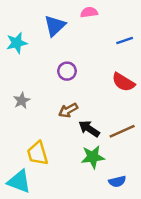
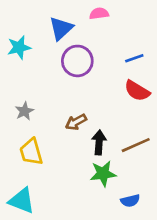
blue line: (125, 40) -> (134, 58), moved
purple circle: (67, 71) -> (77, 61), moved, size x1.5
black arrow: (89, 129) -> (99, 142), turned 60
yellow trapezoid: (38, 153) -> (31, 152), moved

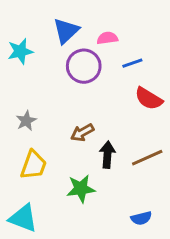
pink semicircle: (99, 13) -> (107, 38), moved
blue line: (134, 58) -> (132, 63), moved
yellow trapezoid: (31, 152) -> (34, 165), turned -144
green star: (103, 174) -> (81, 189), moved

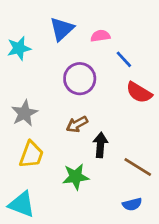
blue line: (132, 63) -> (124, 59), turned 66
purple circle: (84, 66) -> (80, 79), moved
gray star: (26, 121) -> (24, 113), size x1.4
brown line: (147, 158) -> (138, 167), moved, turned 56

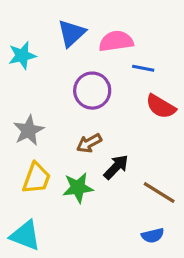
pink semicircle: (100, 36) -> (116, 41), size x1.5
blue line: (124, 59) -> (143, 68), turned -36
black arrow: (100, 145) -> (116, 167), turned 40
green star: (76, 177) -> (78, 188), moved

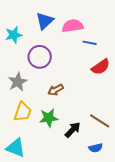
purple circle: (92, 91) -> (40, 57), moved
red semicircle: (161, 106) -> (101, 67), turned -66
black arrow: (116, 167) -> (73, 130), moved

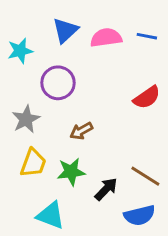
blue line: (90, 43) -> (147, 36), moved
cyan triangle: (16, 148) -> (51, 215), moved
blue semicircle: (96, 148) -> (140, 215), size x1.5

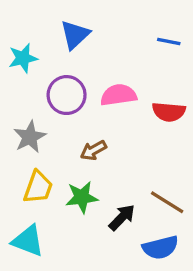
pink semicircle: (106, 38) -> (119, 95), moved
red semicircle: (147, 97) -> (169, 112), turned 40
cyan triangle: (51, 215) -> (28, 241), moved

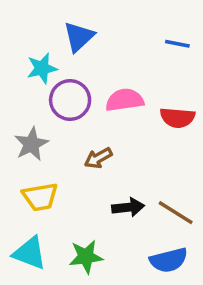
cyan star: (23, 58) -> (42, 68), moved
yellow trapezoid: (38, 187) -> (40, 197), turned 60
green star: (82, 197) -> (86, 257), moved
black arrow: (122, 217) -> (128, 207), moved, turned 40

